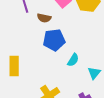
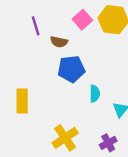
cyan semicircle: (73, 60) -> (95, 94), turned -32

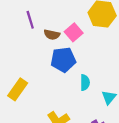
pink square: (82, 20) -> (74, 32), moved
yellow rectangle: (22, 101) -> (18, 89), turned 35

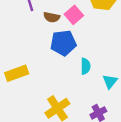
yellow rectangle: (18, 89) -> (17, 73), turned 35

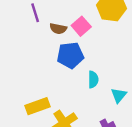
yellow rectangle: (17, 73) -> (38, 106), moved

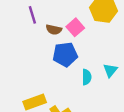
cyan triangle: (119, 95) -> (110, 70), moved

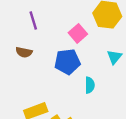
brown semicircle: (54, 30) -> (24, 52), moved
cyan triangle: (110, 70) -> (114, 57), moved

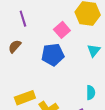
brown semicircle: (24, 52) -> (15, 46), turned 120
cyan semicircle: (90, 85) -> (91, 93), moved

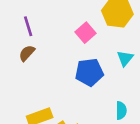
purple line: (23, 19) -> (28, 26), moved
blue pentagon: (53, 55) -> (89, 72), moved

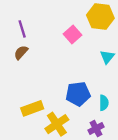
blue pentagon: (89, 72) -> (78, 94), moved

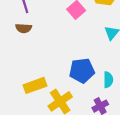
brown semicircle: (21, 52) -> (24, 28), turned -128

